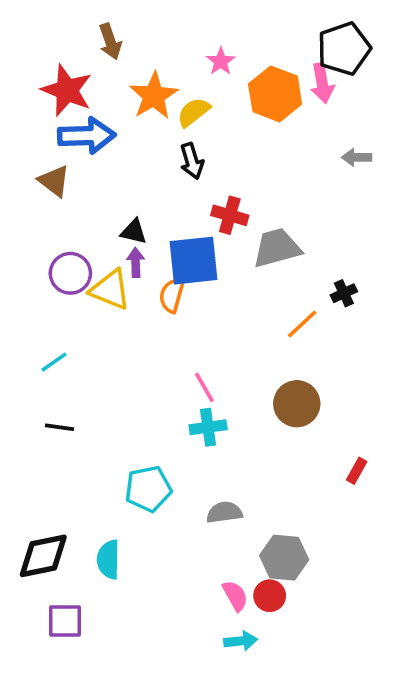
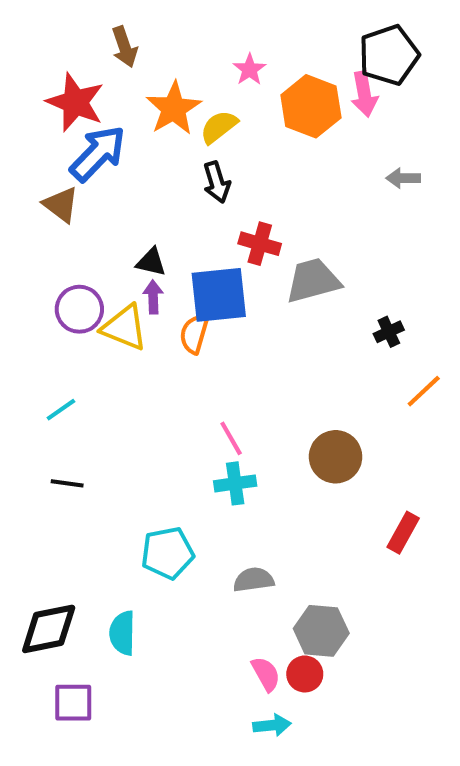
blue arrow: (87, 136) -> (98, 153), turned -44
orange line: (302, 324) -> (424, 391), moved
red rectangle: (357, 471) -> (403, 533), size x1.4

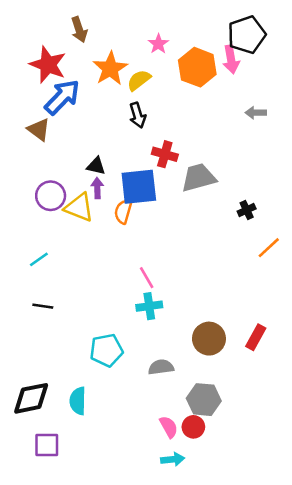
brown circle: (336, 457) -> (209, 339), moved

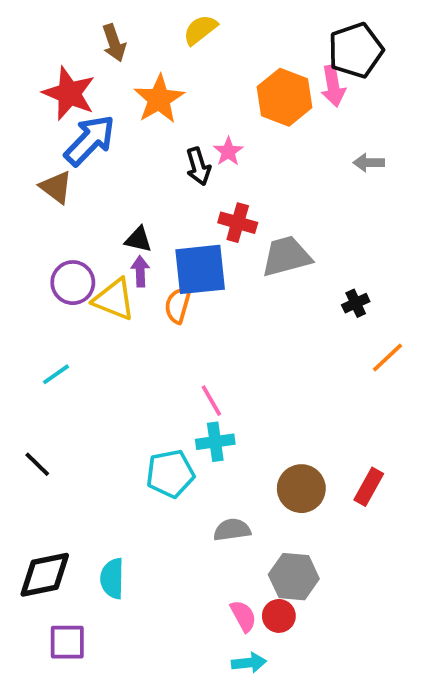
pink star: (158, 44) -> (228, 151), moved
yellow semicircle: (139, 80) -> (200, 30), moved
black line: (43, 306) -> (37, 464), moved, turned 36
cyan pentagon: (106, 350) -> (170, 474), moved

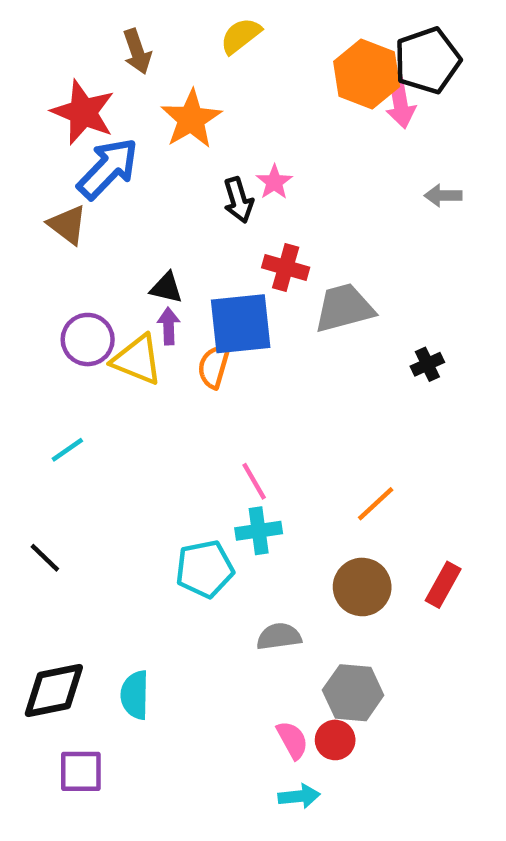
orange hexagon: (284, 97) -> (367, 74), moved
orange line: (387, 357) -> (376, 504), moved

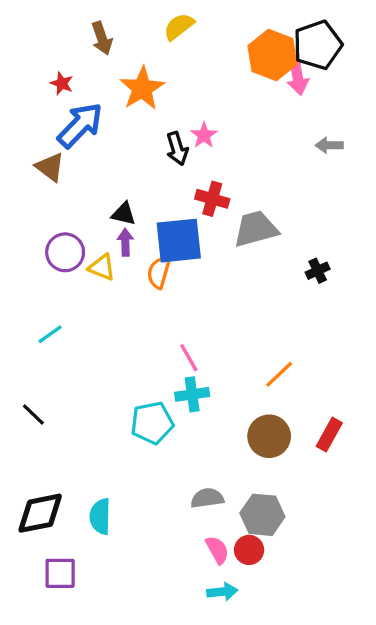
red star: (83, 112) -> (62, 83), size x0.5
yellow triangle: (137, 360) -> (102, 267), size x0.7
gray semicircle: (279, 636) -> (207, 498), moved

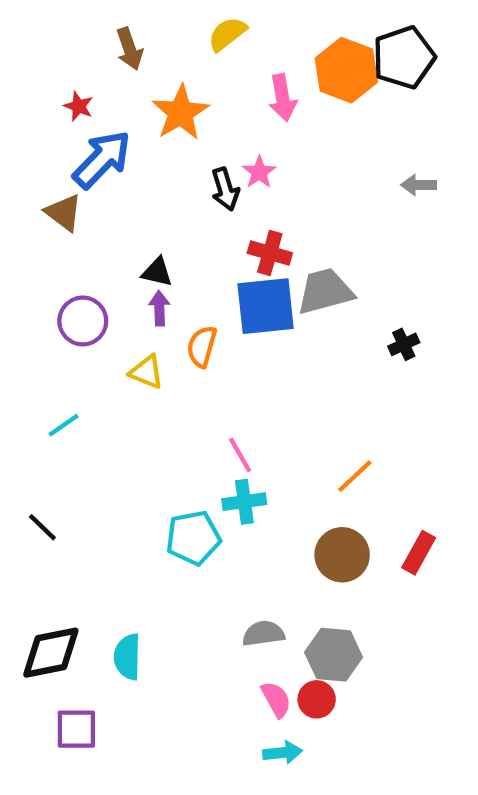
pink arrow: (298, 77) -> (283, 98), moved
blue square: (179, 241) -> (266, 306), moved
yellow triangle: (102, 267) -> (147, 372), moved

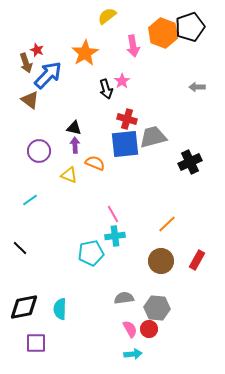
brown arrow: (130, 49) -> (26, 63), moved
black cross: (404, 344) -> (190, 162), size x1.6
orange semicircle: (202, 346) -> (95, 163), turned 96

